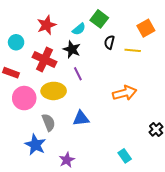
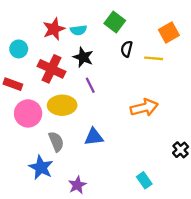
cyan semicircle: (79, 29) -> (78, 30), moved, turned 32

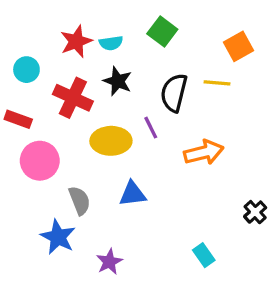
black semicircle: (127, 49) -> (174, 93), moved, size x1.6
purple line: (90, 85) -> (151, 128), moved
yellow ellipse: (62, 105) -> (111, 141), moved

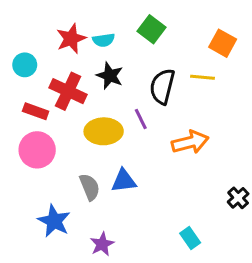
orange square: (239, 46) -> (223, 43), turned -32
red rectangle: (18, 119) -> (36, 111), moved
gray semicircle: (80, 200) -> (90, 187), moved

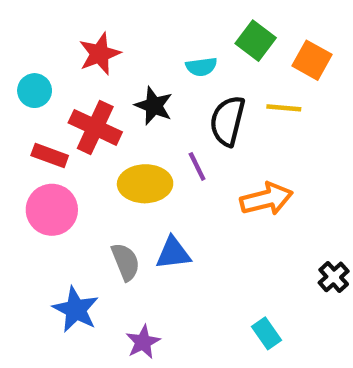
green square: (152, 29) -> (256, 41), moved
cyan semicircle: (104, 40) -> (201, 67), moved

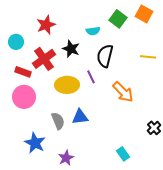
orange square: (312, 60) -> (144, 14), moved
yellow line: (284, 108) -> (148, 57), moved
red cross: (95, 127) -> (44, 59), turned 30
orange arrow: (266, 199) -> (123, 92), turned 60

